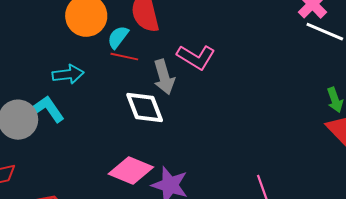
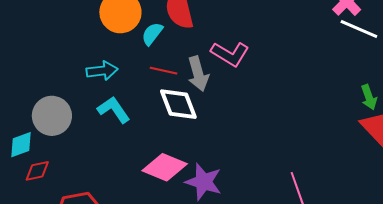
red line: (124, 57) -> (163, 71), moved
cyan L-shape: (48, 109) -> (114, 110), moved

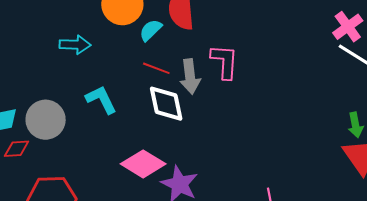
pink L-shape: (230, 54) -> (225, 62), turned -126
cyan arrow: (102, 71) -> (75, 45), moved
gray circle: (52, 116) -> (46, 120), moved

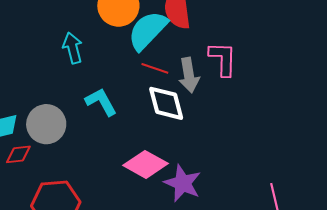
cyan semicircle: (151, 30) -> (148, 30), size x1.8
cyan arrow: (75, 45) -> (73, 48), turned -104

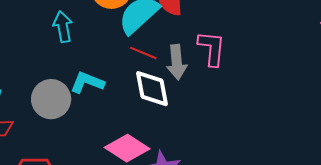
cyan L-shape: (101, 102) -> (87, 82), turned -44
gray circle: (46, 124) -> (51, 99), moved

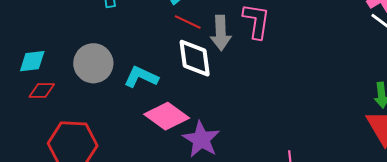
cyan L-shape: (87, 82) -> (141, 77), moved

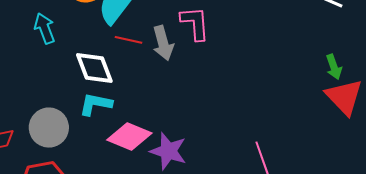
white diamond: (195, 58) -> (94, 68), moved
gray circle: (93, 63) -> (49, 128), moved

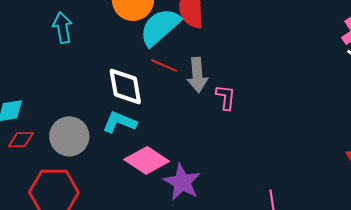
pink L-shape: (195, 23) -> (226, 97), moved, size x0.7
cyan arrow: (45, 28) -> (63, 28), moved

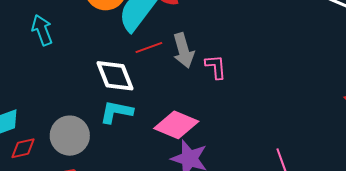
red line: (164, 65) -> (149, 48), turned -32
pink diamond: (147, 160) -> (176, 125), moved

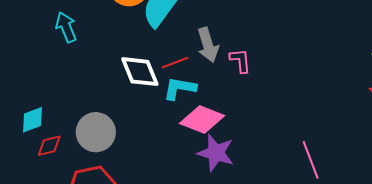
red line: (149, 48) -> (175, 63), moved
cyan L-shape: (116, 112) -> (180, 88), moved

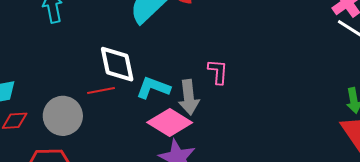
gray arrow: (208, 45) -> (189, 97), moved
red line: (175, 63) -> (101, 90), moved

